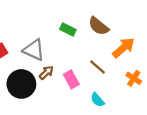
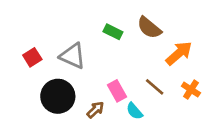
brown line: (97, 67) -> (155, 87), moved
brown arrow: (46, 73) -> (95, 110), moved
cyan semicircle: (97, 100) -> (134, 111), moved

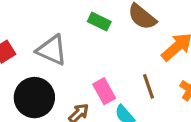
brown line: (155, 87) -> (148, 86), turned 30

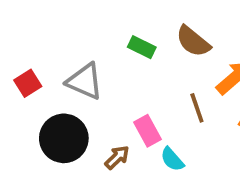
brown line: (148, 86) -> (197, 108), moved

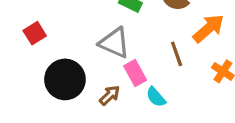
gray triangle: (85, 81) -> (114, 43), moved

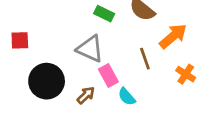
red square: (35, 33) -> (20, 40), turned 30

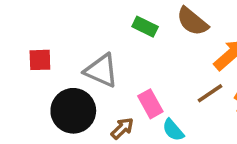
gray triangle: (90, 49) -> (101, 70), moved
brown line: (145, 59) -> (210, 93), moved, turned 75

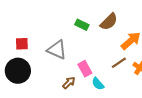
brown semicircle: (192, 21) -> (109, 22), turned -84
black circle: (73, 111) -> (18, 71), moved

